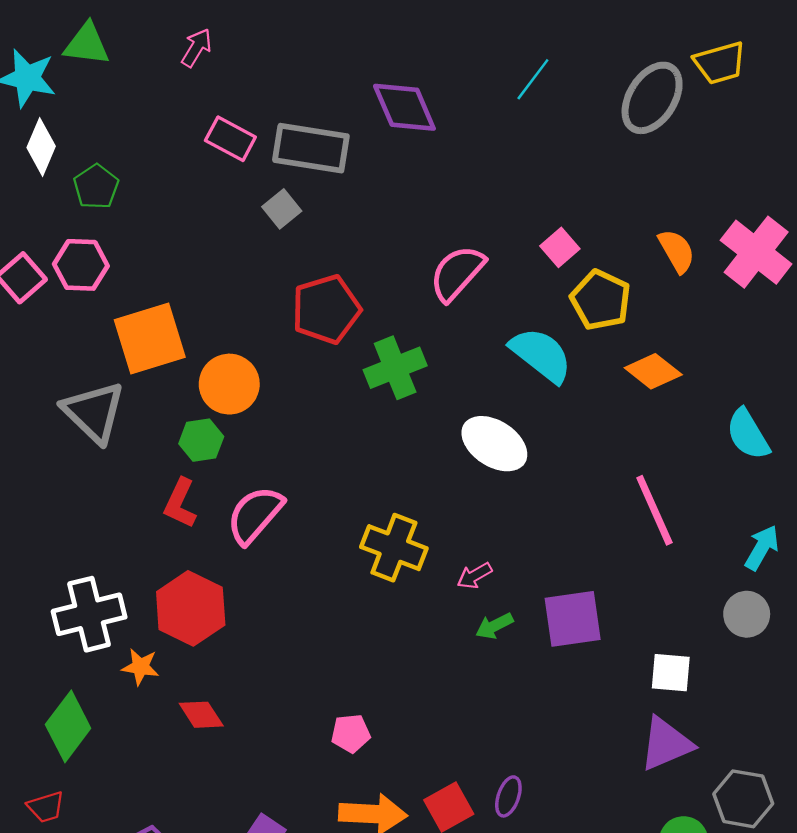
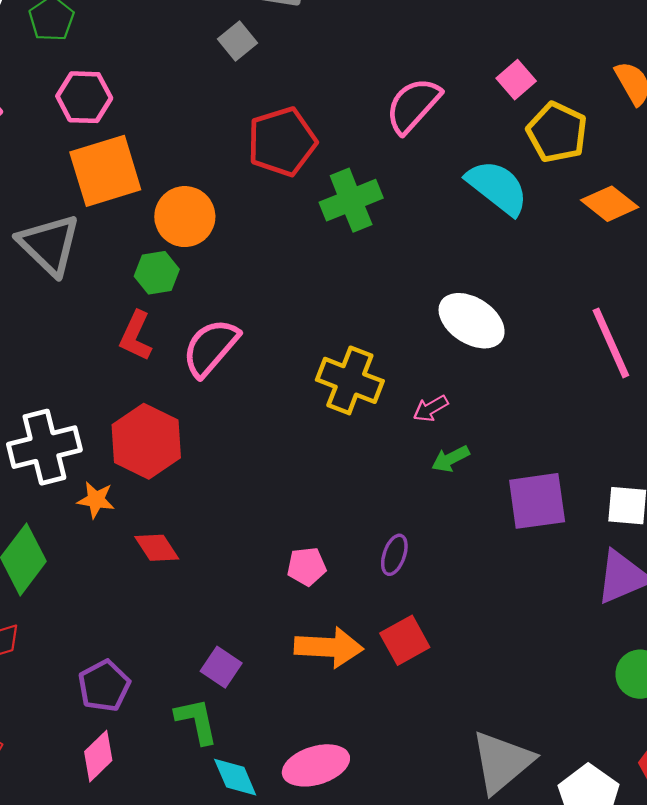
pink hexagon: (81, 265) -> (84, 97), moved
white ellipse: (494, 444) -> (472, 321), moved
purple square: (573, 619) -> (537, 501), moved
purple ellipse: (508, 796) -> (394, 555), moved

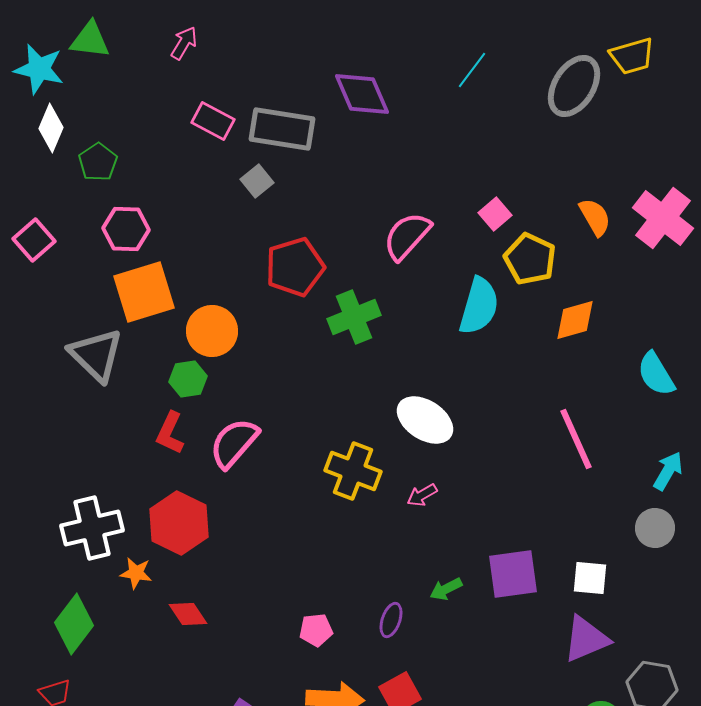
cyan semicircle: (497, 187) -> (479, 306), turned 68
orange diamond: (610, 204) -> (575, 320), turned -54
white ellipse: (472, 321) -> (425, 420), moved
green arrow: (451, 459) -> (446, 589), moved

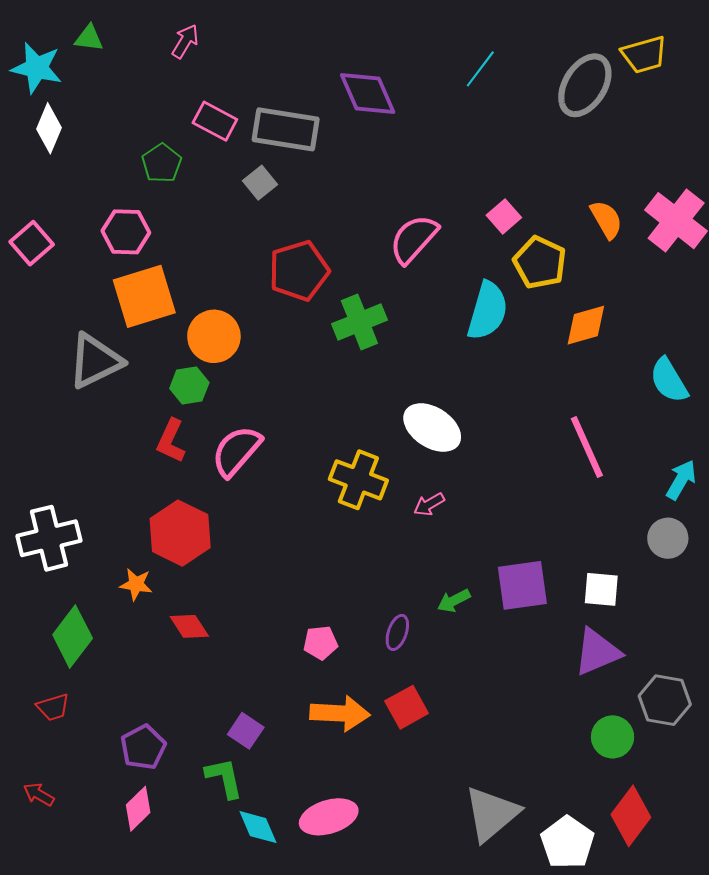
green triangle: (90, 40) -> (89, 38), size x0.7
green pentagon: (98, 162) -> (162, 163), moved
gray triangle: (96, 355) -> (95, 361), turned 50
white cross: (92, 528) -> (49, 538), moved

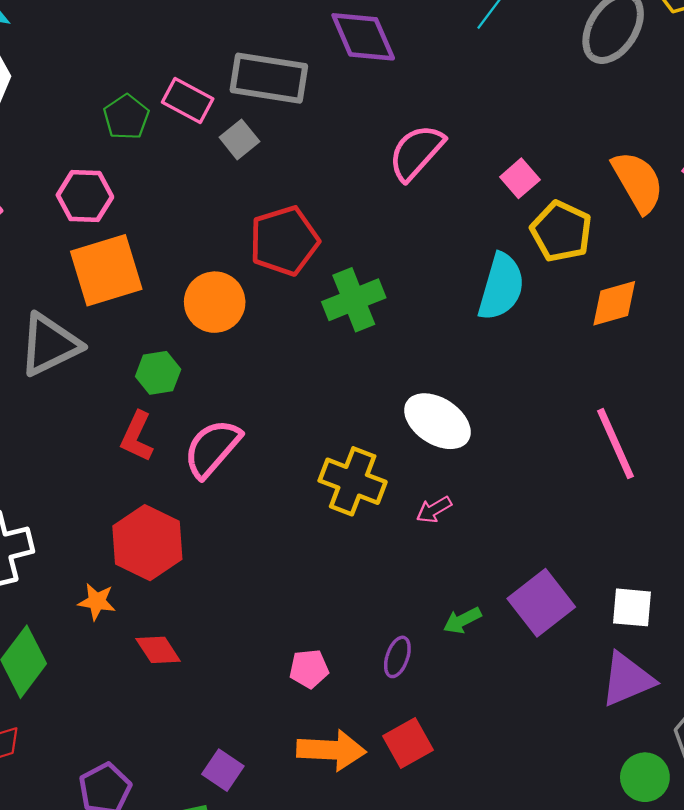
pink rectangle: (215, 121) -> (188, 101), moved
orange semicircle: (606, 220) -> (638, 182), size x1.4
pink semicircle: (414, 239) -> (416, 152), moved
orange circle: (214, 336) -> (215, 302), moved
purple square: (522, 585) -> (541, 603), turned -30

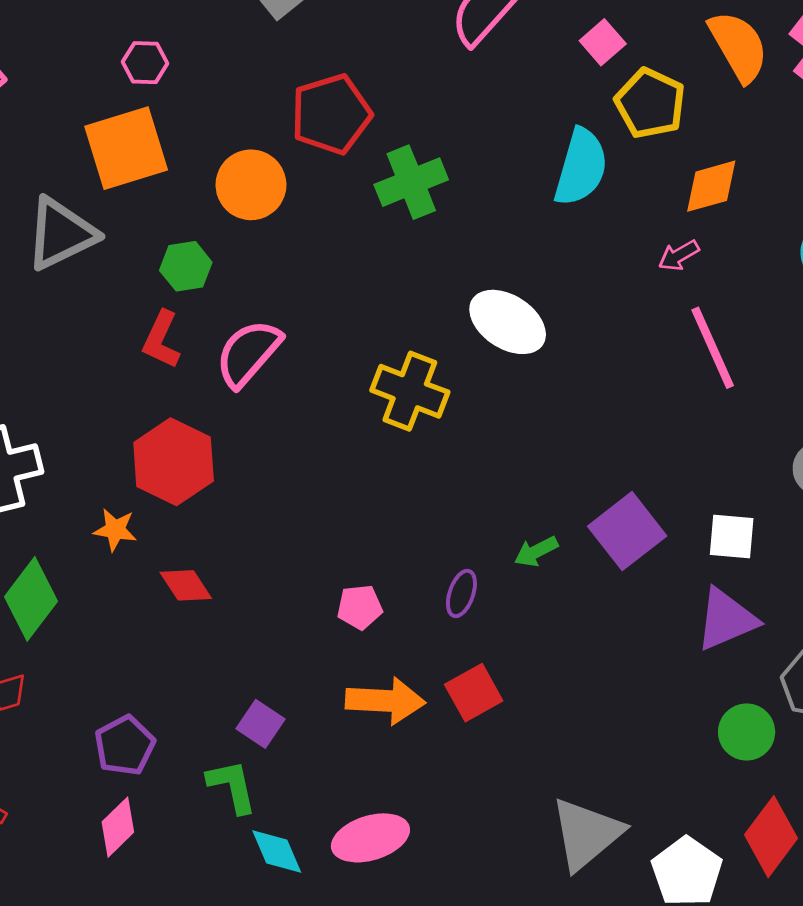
pink hexagon: (85, 196) -> (145, 63), moved, size x0.7
pink arrow: (434, 510) -> (679, 255), moved

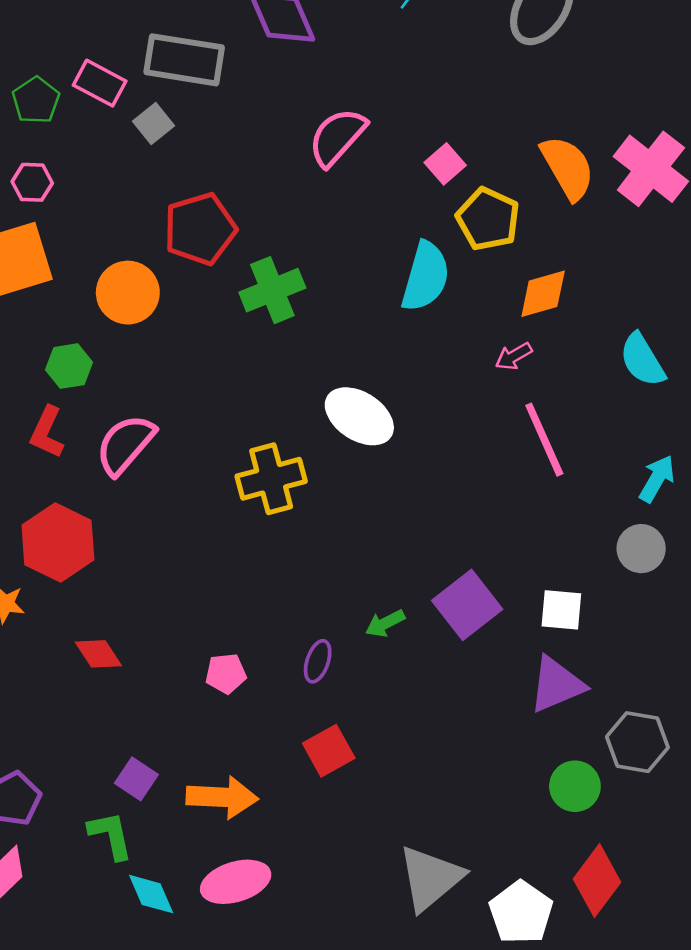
yellow cross: (410, 391) -> (271, 479), turned -36
red diamond: (186, 585) -> (98, 654), moved
orange arrow: (385, 701) -> (222, 797), moved

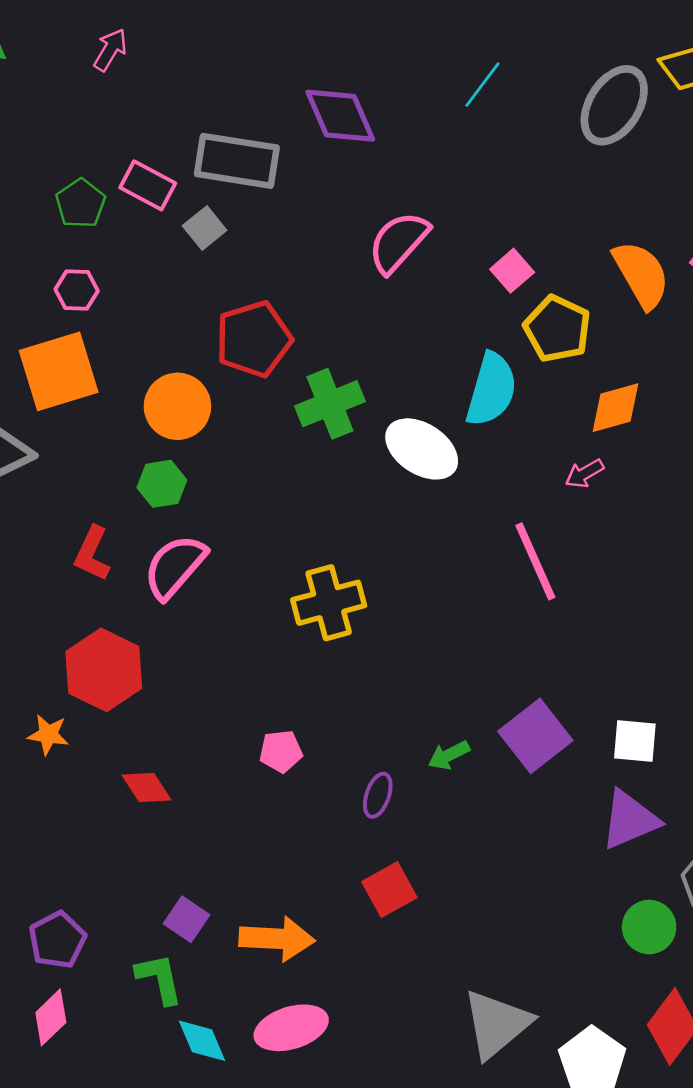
green hexagon: (69, 366) -> (162, 484), moved
white ellipse: (359, 416) -> (422, 449), moved
pink line: (544, 440) -> (535, 561), moved
pink pentagon: (226, 674) -> (281, 751), moved

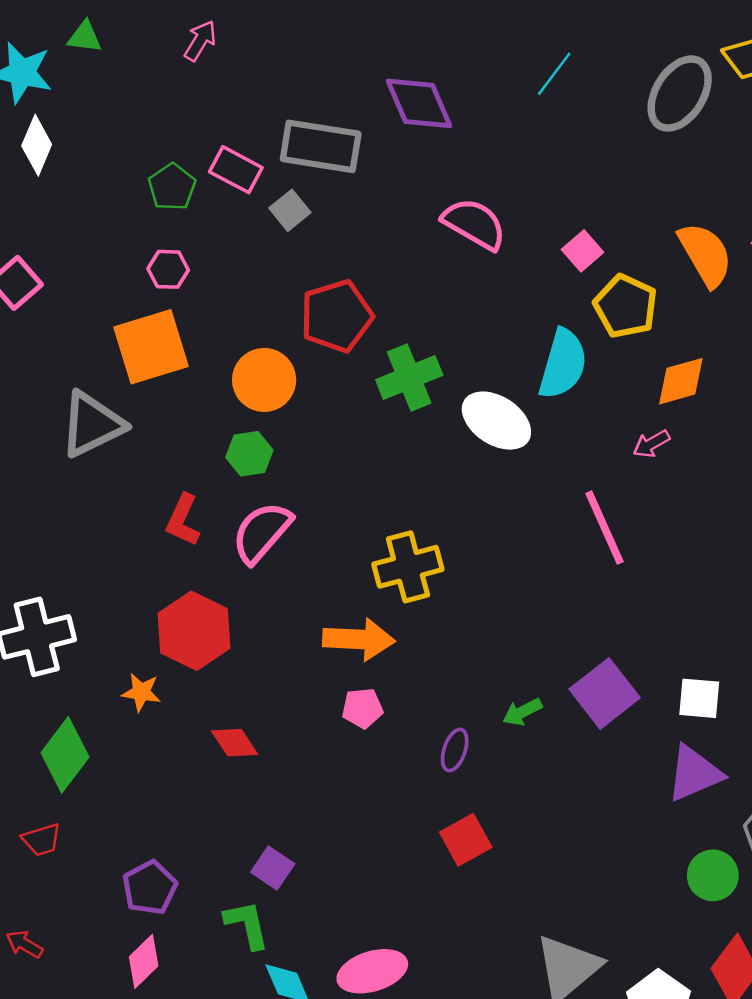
pink semicircle: (398, 242) -> (474, 224), turned 78
orange arrow: (277, 939) -> (359, 639), moved

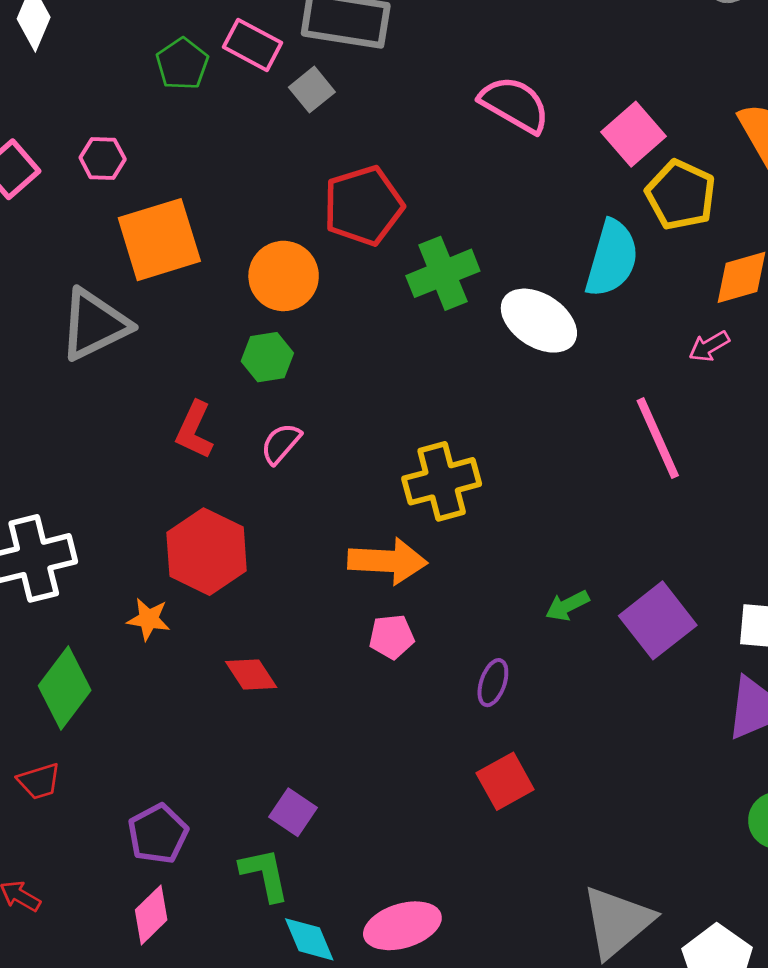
pink square: (582, 251) -> (633, 134), size x1.4
pink hexagon: (168, 269) -> (103, 158), moved
pink semicircle: (262, 532) -> (281, 444), size x0.6
green arrow: (522, 712) -> (567, 606), moved

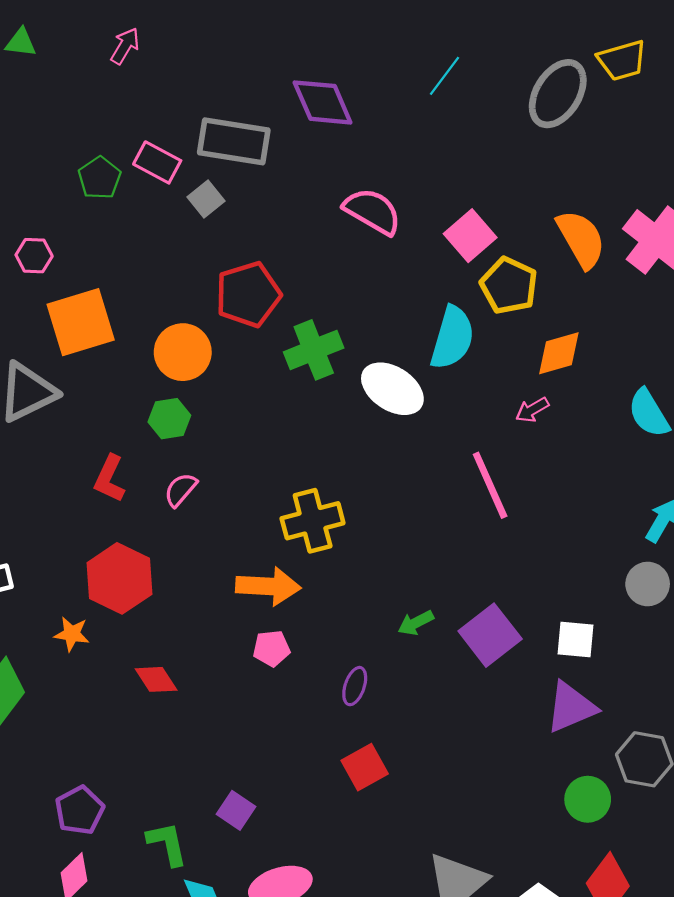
purple square: (293, 812) -> (236, 810), moved

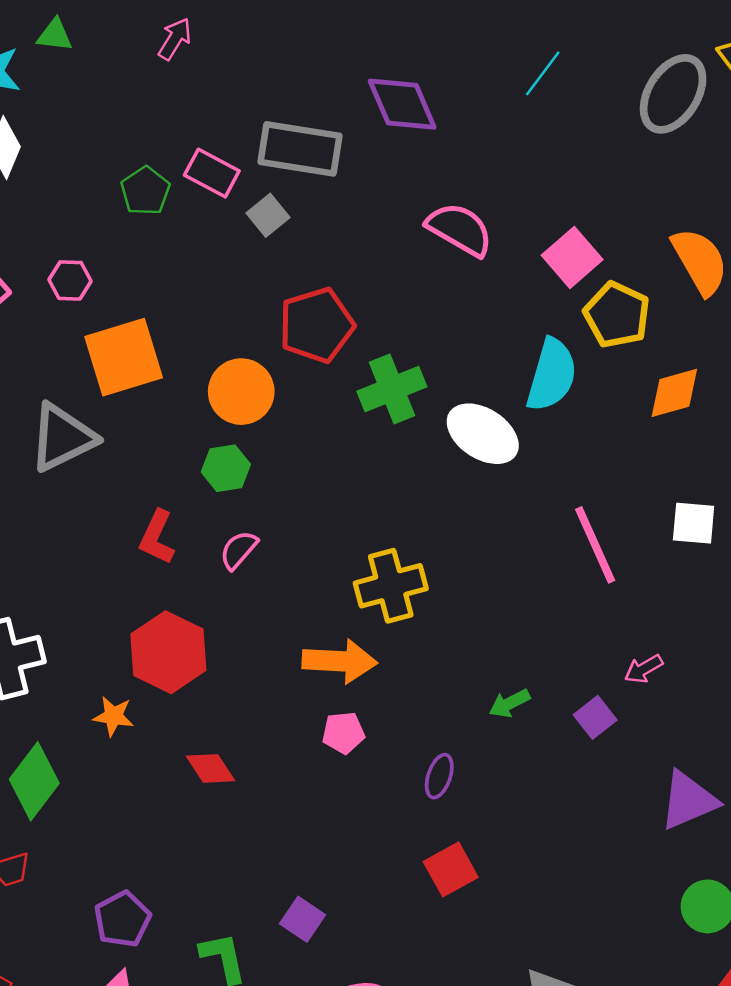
pink arrow: (532, 410) -> (644, 669), moved
purple square: (490, 635) -> (595, 717), size x0.6
white square: (575, 639) -> (694, 523), moved

